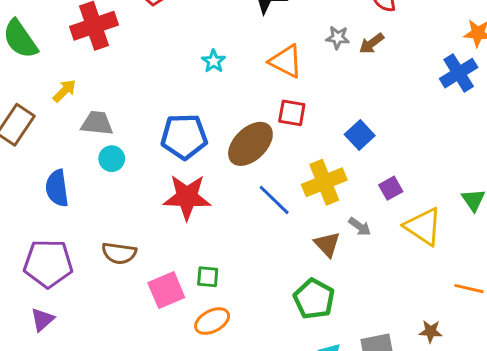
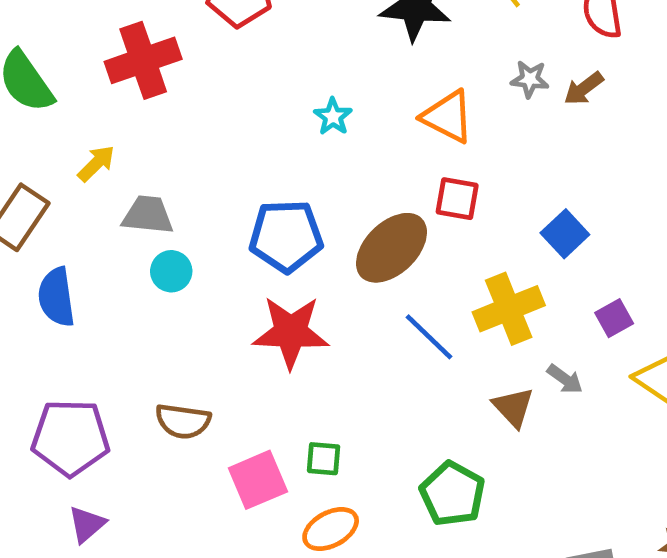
blue semicircle: (57, 188) -> (56, 297), moved
green pentagon: (314, 299) -> (452, 494), moved
purple triangle: (42, 320) -> (87, 524), moved

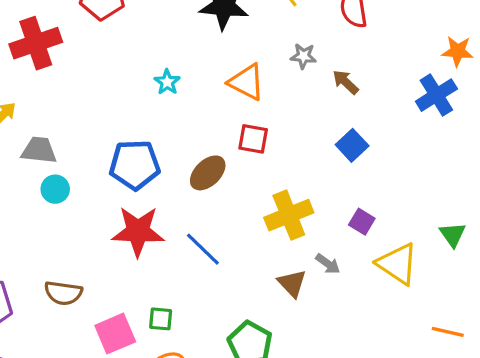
brown arrow: (584, 88) -> (346, 82), moved, turned 80
blue square: (565, 234) -> (352, 145), moved
brown ellipse: (391, 248) -> (208, 173), size x0.7
purple square: (614, 318) -> (362, 222), turned -30
blue line: (429, 337) -> (203, 249), moved

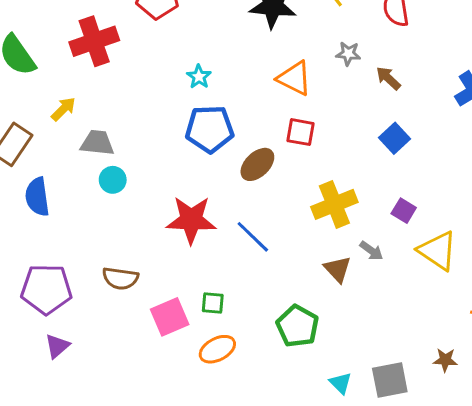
cyan star: (167, 82) -> (199, 77), moved
blue pentagon: (135, 165) -> (210, 129), moved

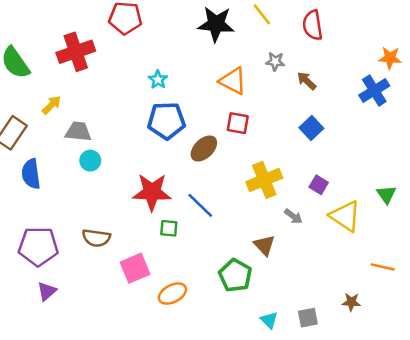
brown triangle: (337, 269) -> (264, 245), moved
green square: (213, 303) -> (169, 228), moved
gray square: (390, 380) -> (308, 318), size x0.7

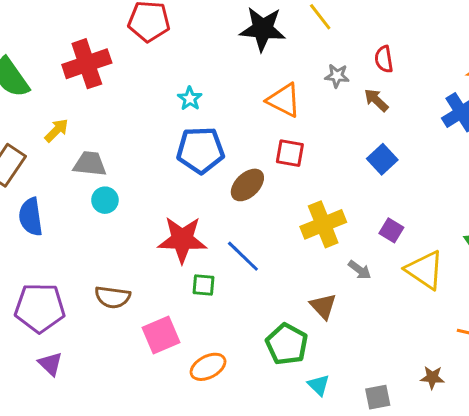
red semicircle: (313, 25) -> (384, 59), moved, size x0.7
purple triangle: (47, 291) -> (50, 364), turned -35
cyan triangle: (269, 320) -> (319, 385), moved

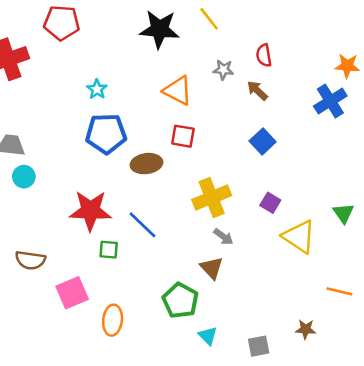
brown ellipse: (247, 185) -> (146, 164), turned 36
gray arrow: (360, 270) -> (223, 237), moved
orange ellipse: (208, 367) -> (113, 320), turned -56

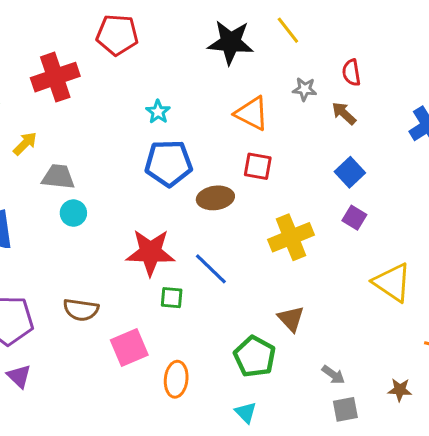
purple square: (270, 203) -> (354, 218), moved
gray arrow: (223, 237) -> (333, 375), moved
cyan triangle: (208, 336) -> (246, 412), moved

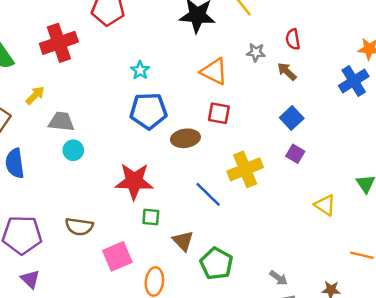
blue line: (211, 269) -> (208, 194), moved
yellow triangle: (392, 283) -> (325, 205), size x0.7
brown triangle: (291, 319) -> (183, 241), moved

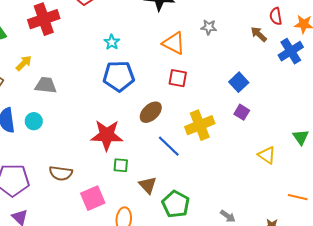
red semicircle: (293, 39) -> (276, 16), moved
brown arrow: (287, 71) -> (259, 34), moved
brown ellipse: (185, 138) -> (151, 112), moved, turned -35
cyan circle: (73, 150) -> (34, 121), moved

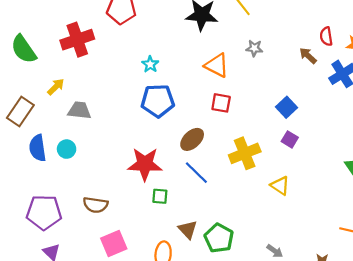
blue line: (169, 146) -> (196, 173), moved
yellow triangle: (267, 155) -> (280, 186), moved
brown triangle: (148, 185) -> (188, 230), moved
pink square: (93, 198) -> (114, 243), moved

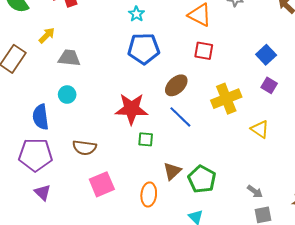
blue semicircle: (38, 148) -> (41, 117), moved
cyan circle: (67, 149) -> (67, 95), moved
brown triangle: (188, 230) -> (172, 171), turned 30

